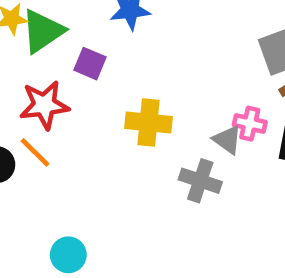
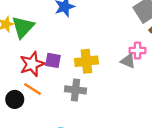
purple square: (90, 64) -> (53, 60), moved
gray cross: (200, 181) -> (76, 90), moved

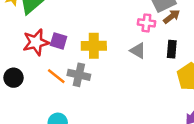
pink cross: (138, 50) -> (146, 23), moved
orange line: (33, 89) -> (56, 76), moved

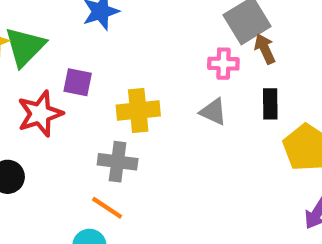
brown arrow: (172, 16) -> (265, 49), turned -72
purple square: (59, 41) -> (78, 82), moved
orange line: (56, 76) -> (107, 208), moved

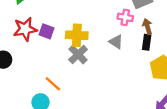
brown arrow: (265, 49) -> (147, 26), moved
purple square: (78, 82) -> (46, 31), moved
gray cross: (118, 162) -> (78, 54), moved, turned 30

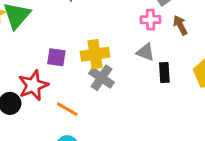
red star: (25, 29) -> (33, 85), moved
black rectangle: (147, 42) -> (164, 72), moved
orange line: (53, 84) -> (67, 109), moved

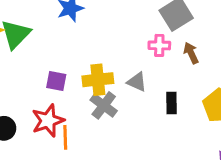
gray triangle: (145, 52) -> (137, 82), moved
red star: (33, 85) -> (48, 121), moved
orange line: (67, 109) -> (65, 137), turned 55

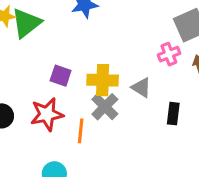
pink cross: (159, 45) -> (169, 54), turned -30
orange line: (65, 137) -> (81, 131), moved

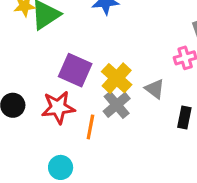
purple square: (61, 76) -> (75, 70), size x1.5
yellow cross: (103, 80) -> (117, 78), turned 36

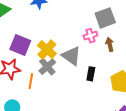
gray triangle: (155, 89) -> (71, 56), size x1.5

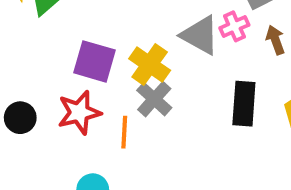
gray triangle: (71, 56) -> (200, 35), moved
black rectangle: (91, 74) -> (244, 104), size x1.5

